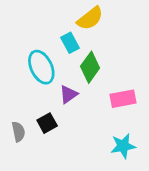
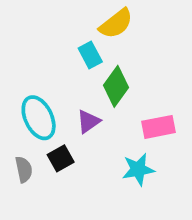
cyan ellipse: (41, 67) -> (39, 118), moved
cyan star: (123, 146) -> (138, 169), moved

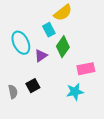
cyan ellipse: (39, 118) -> (21, 43), moved
purple triangle: (88, 121) -> (41, 56), moved

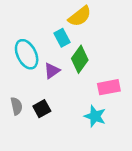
gray semicircle: (13, 92) -> (16, 106), moved
cyan star: (75, 92) -> (95, 116), turned 30

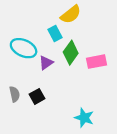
cyan ellipse: (27, 54) -> (24, 48), turned -40
pink rectangle: (109, 87) -> (97, 62), moved
cyan star: (95, 116) -> (84, 118), moved

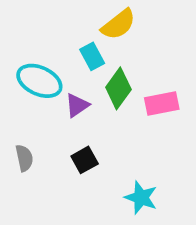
black square: (37, 96) -> (85, 160), moved

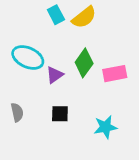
cyan rectangle: (92, 56) -> (56, 15), moved
black square: (85, 160) -> (60, 114), turned 30
cyan star: (141, 198) -> (105, 127), moved, turned -30

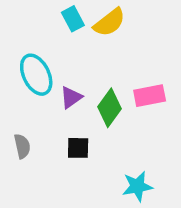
cyan ellipse: (28, 57) -> (36, 75), turned 40
green diamond: (84, 63) -> (109, 108), moved
cyan star: (105, 127) -> (137, 186), moved

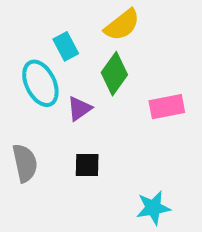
cyan rectangle: (73, 19) -> (66, 46), moved
green diamond: (109, 108) -> (114, 74), moved
gray semicircle: (22, 146) -> (25, 163), size x1.4

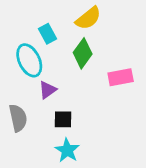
purple triangle: (79, 109) -> (48, 90), moved
cyan star: (153, 208) -> (67, 150), moved, turned -30

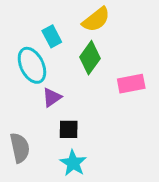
gray semicircle: (18, 118) -> (20, 148), moved

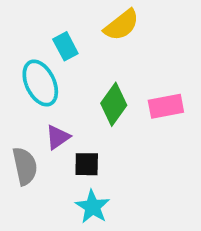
green diamond: (90, 58) -> (114, 104), moved
purple triangle: (52, 97) -> (58, 137), moved
gray semicircle: (20, 148) -> (25, 166), moved

